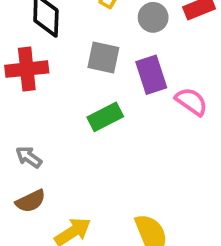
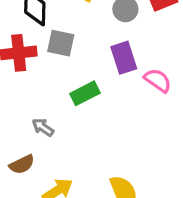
gray square: (103, 58) -> (61, 43), moved
gray arrow: (29, 157) -> (43, 127), moved

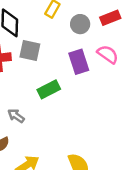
pink semicircle: (158, 80) -> (108, 54), moved

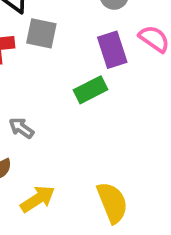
green rectangle: (49, 89) -> (90, 90), moved

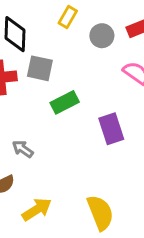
purple rectangle: (112, 50) -> (111, 129), moved
green rectangle: (90, 90) -> (65, 102), moved

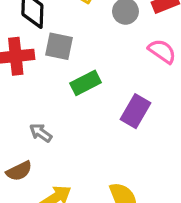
purple rectangle: (111, 129) -> (135, 111), turned 48

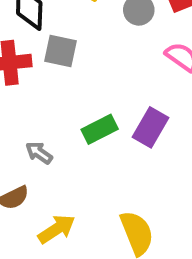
green rectangle: (86, 83) -> (100, 129), moved

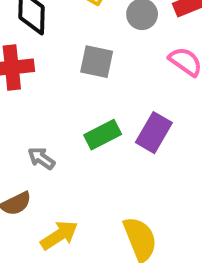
gray square: (61, 51) -> (97, 62), moved

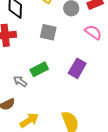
green rectangle: (103, 135) -> (39, 69), moved

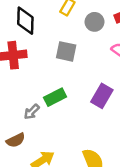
gray arrow: (20, 81) -> (32, 112), turned -80

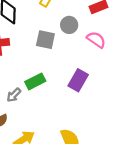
gray circle: (94, 22) -> (69, 25), moved

